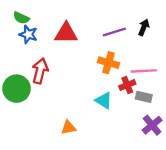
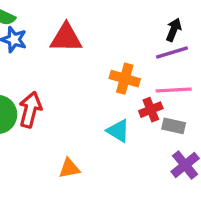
purple line: (114, 32) -> (172, 53), moved
red arrow: (40, 71) -> (30, 110), moved

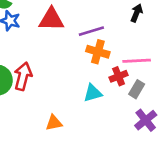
purple line: (172, 53) -> (91, 31), moved
gray rectangle: (174, 126) -> (137, 89), turned -72
cyan triangle: (118, 131) -> (93, 93), turned -48

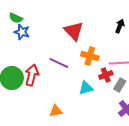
red triangle: (51, 19) -> (74, 31), moved, turned 45
purple line: (91, 31) -> (59, 63), moved, turned 42

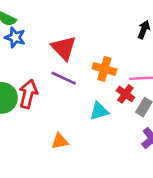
red triangle: (74, 31) -> (64, 48), moved
red cross: (106, 75) -> (125, 94), turned -32

